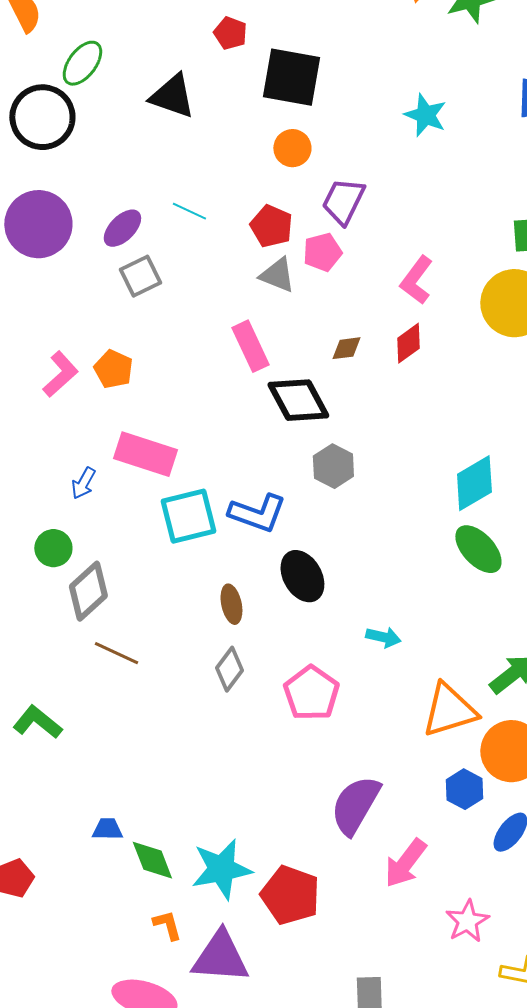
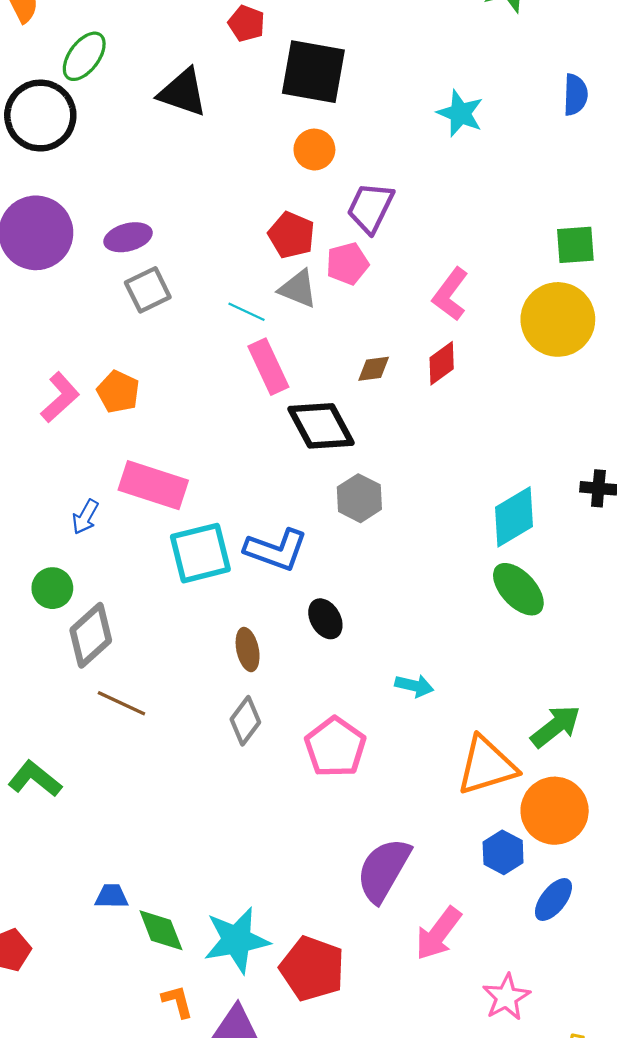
cyan line: (189, 211) -> (246, 312), moved
purple ellipse: (122, 228) -> (128, 237), turned 30
black ellipse: (302, 576) -> (325, 619), size x0.7

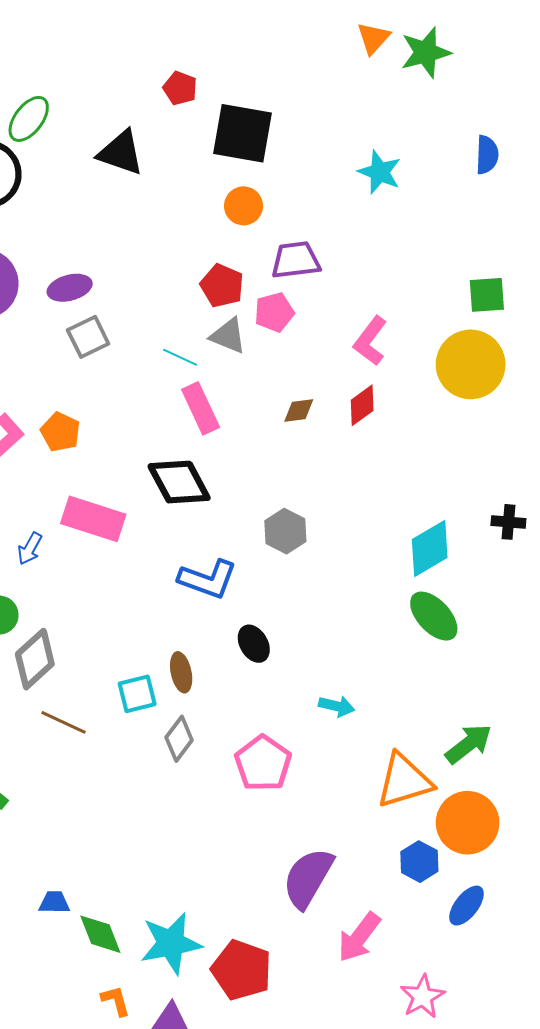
purple trapezoid: (370, 208) -> (296, 260), turned 57
black diamond: (321, 426) -> (179, 482), moved
cyan square: (200, 553) -> (137, 694), moved, size x0.7

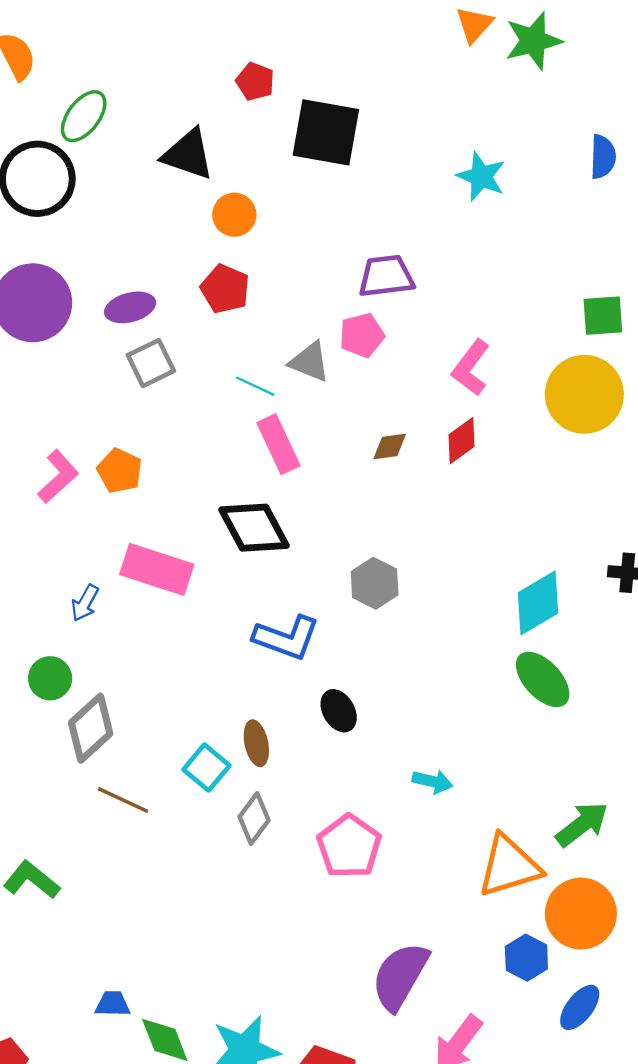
orange circle: (244, 206) -> (234, 215), moved
red pentagon: (222, 286) -> (225, 289), moved
cyan square: (137, 694) -> (207, 768), turned -36

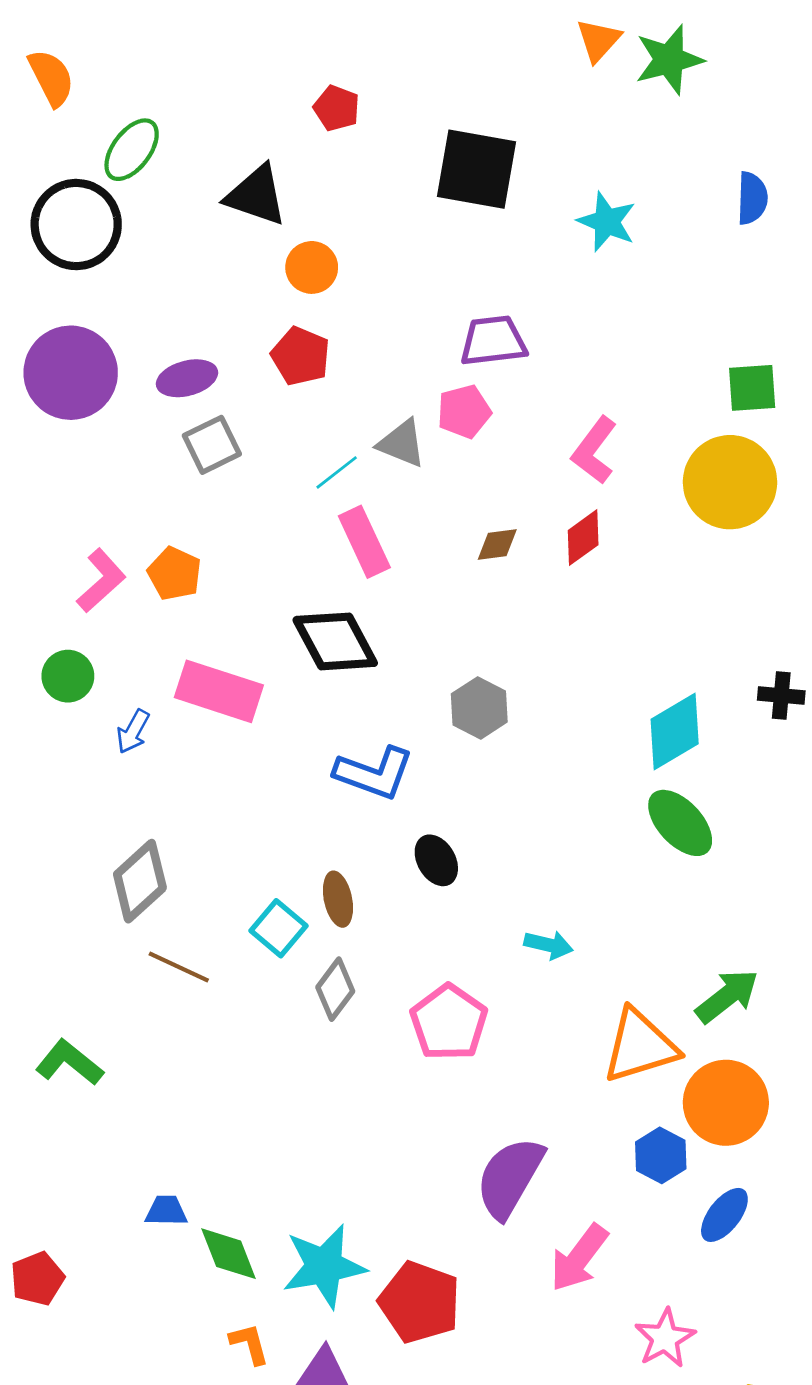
black square: (326, 132) -> (477, 169), moved
cyan line: (255, 386) -> (337, 472), turned -63
green circle: (50, 678) -> (68, 676), moved

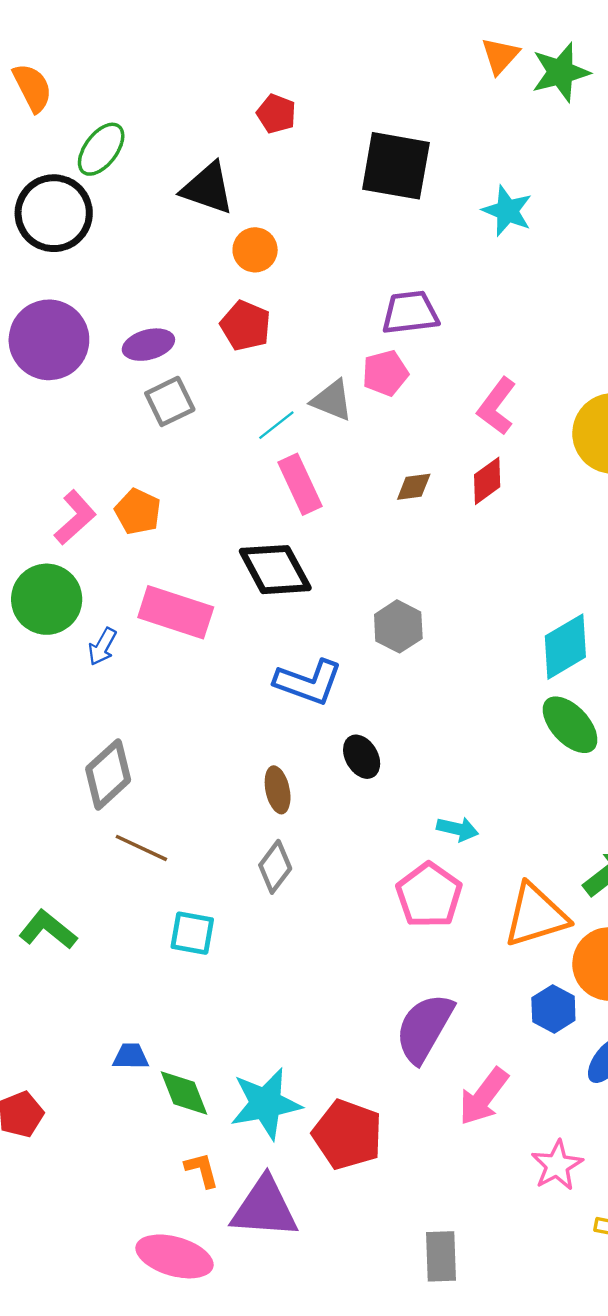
green circle: (68, 676) -> (47, 599), size x1.6
cyan square: (278, 928) -> (192, 933), moved, turned -30
pink pentagon: (449, 1022) -> (429, 895), moved

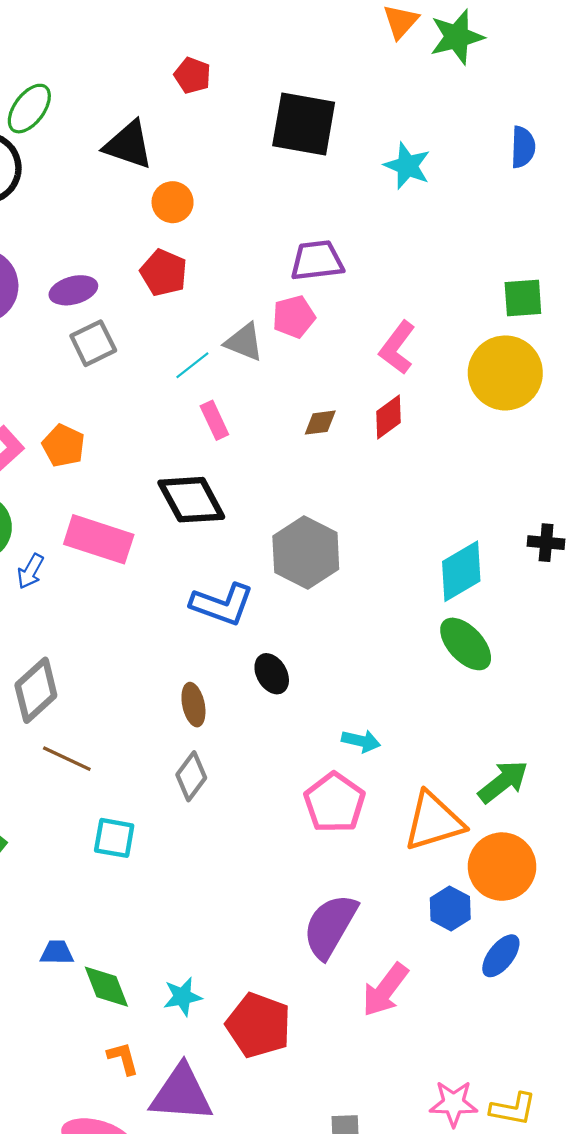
pink rectangle: (300, 484) -> (214, 420), size x0.7
gray hexagon: (398, 626) -> (306, 553), size x1.5
cyan star: (266, 1104) -> (182, 997), size x0.6
pink star: (557, 1165) -> (454, 1103), moved, turned 30

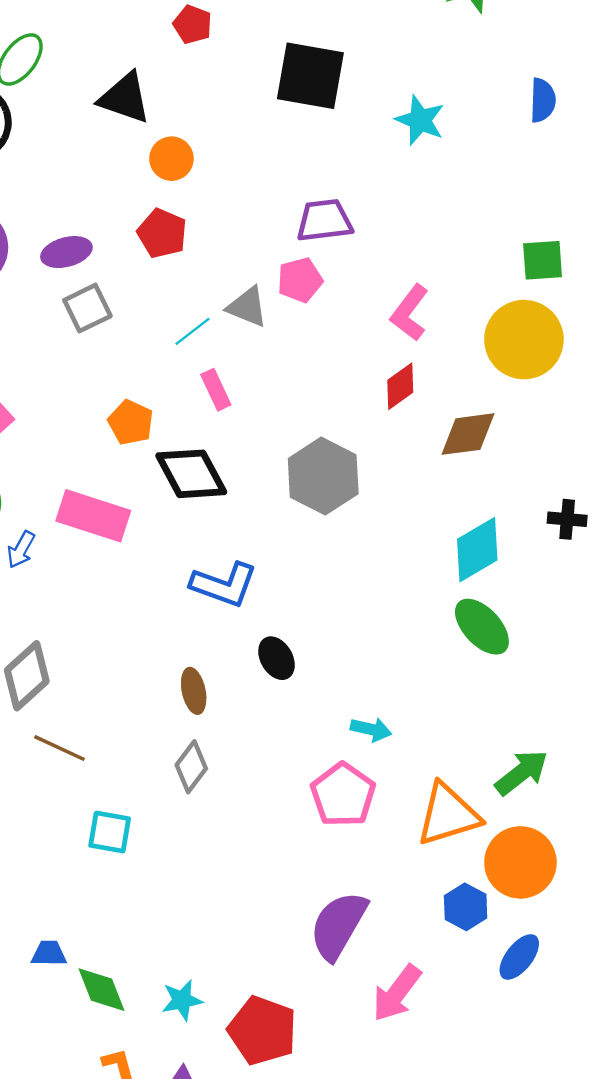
brown diamond: (320, 423) -> (468, 434), moved, size x1.6
orange pentagon: (63, 446) -> (131, 422), moved
gray hexagon: (306, 553) -> (323, 476), moved

